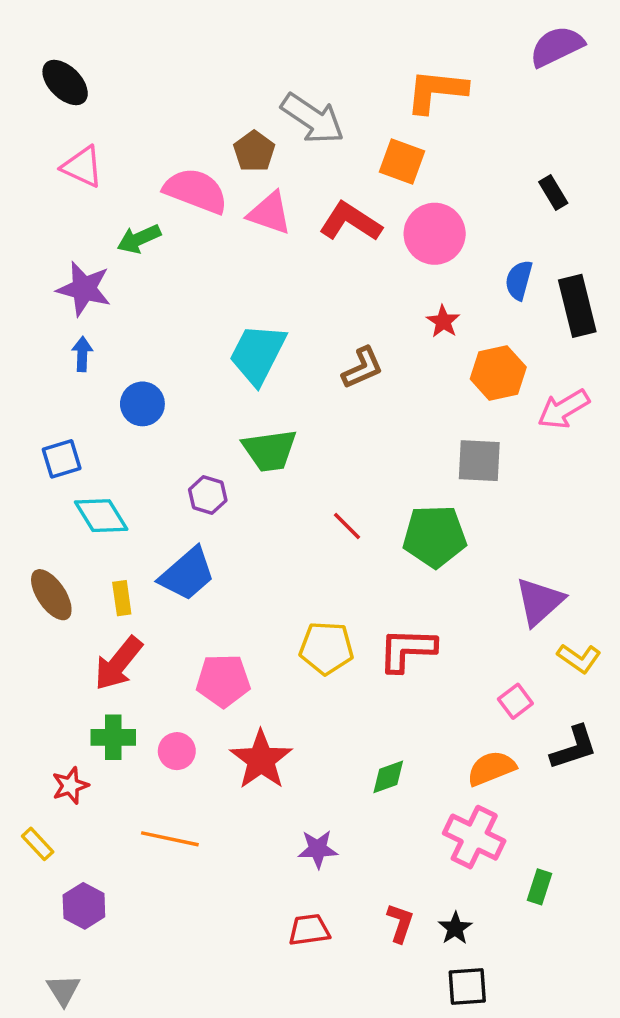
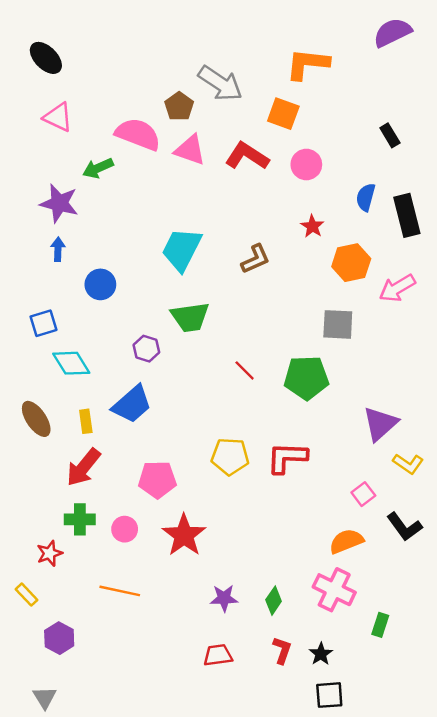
pink circle: (435, 234) -> (306, 165), size x0.7
black L-shape: (574, 748) -> (404, 527), turned 72
green diamond: (388, 777) -> (274, 601), moved, turned -36

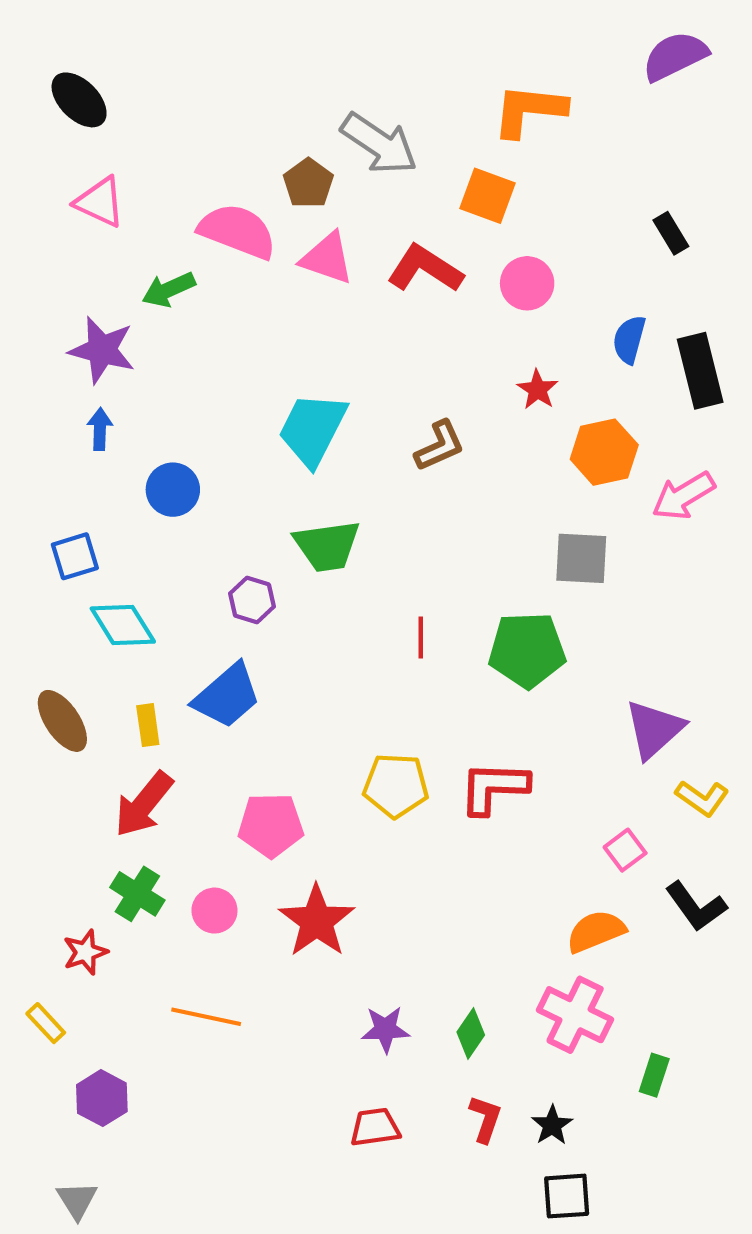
red line: (245, 370) -> (421, 638), turned 45
green cross: (80, 519) -> (137, 894), turned 32

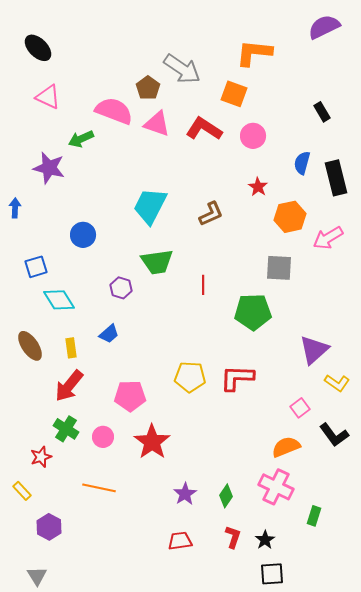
blue arrow: (100, 429) -> (15, 208), moved
red line: (421, 638) -> (203, 285), moved
blue trapezoid: (227, 696) -> (109, 334), size x0.6
purple star: (385, 1029) -> (185, 494), turned -30

